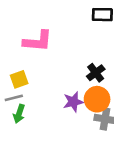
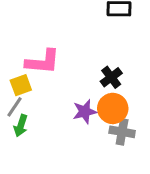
pink L-shape: (38, 41) -> (43, 62), moved
gray line: (14, 98) -> (15, 107), turned -42

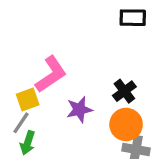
pink L-shape: (43, 62) -> (51, 74), turned -39
purple star: (85, 112) -> (79, 109), moved

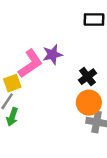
purple star: (79, 109) -> (52, 55), moved

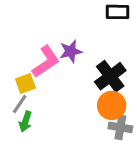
black cross: (88, 77) -> (110, 76), size x1.5

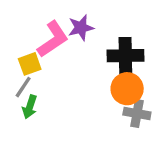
black cross: (110, 76) -> (125, 56), turned 36

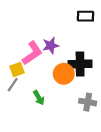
orange circle: (127, 89) -> (64, 74), moved
green arrow: (30, 107) -> (39, 98), moved, turned -48

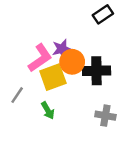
black rectangle: (86, 16) -> (103, 14), turned -35
yellow square: (17, 69) -> (53, 77), moved, size x1.5
orange circle: (64, 74) -> (72, 62), moved

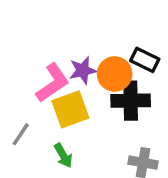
black rectangle: (103, 14) -> (145, 60), moved, turned 60
orange circle: (72, 62) -> (115, 74), moved

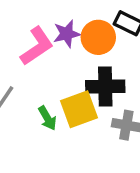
black cross: (131, 101) -> (105, 86), moved
yellow square: (70, 109) -> (79, 109), moved

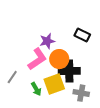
orange circle: (98, 37) -> (59, 59), moved
pink L-shape: (37, 46) -> (37, 59), moved

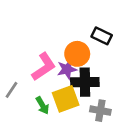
purple star: (47, 41) -> (67, 69), moved
orange circle: (59, 59) -> (77, 54), moved

